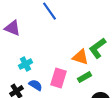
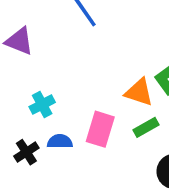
blue semicircle: (36, 85) -> (60, 141), turned -32

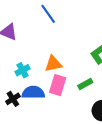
orange triangle: (139, 92) -> (53, 64), moved, turned -30
blue semicircle: (60, 141) -> (33, 93), size x1.5

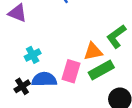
orange triangle: (53, 64) -> (93, 51), moved
green rectangle: (85, 84) -> (101, 70), size x1.5

